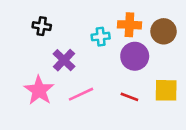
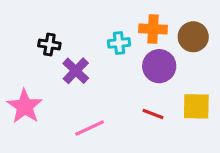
black cross: (42, 26) -> (49, 45), moved
pink star: (39, 90) -> (25, 106), moved
pink line: (81, 94) -> (90, 128), moved

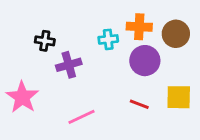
purple cross: (76, 71) -> (69, 65), turned 30

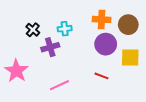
cyan cross: (108, 39) -> (65, 29), moved
black cross: (45, 41) -> (33, 30), turned 32
yellow square: (179, 97) -> (130, 57), moved

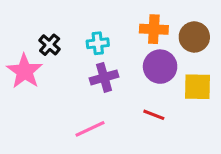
purple cross: (50, 47) -> (104, 77), moved
pink star: (16, 71) -> (25, 71), moved

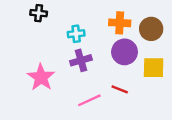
black cross: (50, 45) -> (39, 13), moved, turned -35
pink star: (25, 71) -> (41, 77), moved
pink line: (90, 129) -> (89, 100), moved

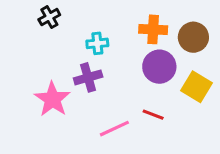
black cross: (39, 13) -> (49, 17), turned -35
purple cross: (81, 60) -> (88, 77), moved
yellow square: (154, 68) -> (197, 87), turned 30

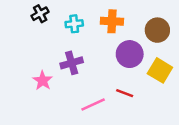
orange cross: (153, 29) -> (112, 21), moved
cyan cross: (97, 43) -> (74, 24), moved
pink star: (52, 99) -> (43, 81), size x0.7

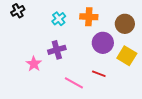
black cross: (40, 14) -> (18, 11), moved
cyan cross: (74, 24) -> (59, 19), turned -32
pink line: (93, 104) -> (74, 83), turned 54

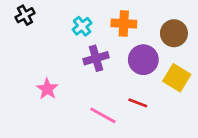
purple cross: (57, 50) -> (96, 58), moved

